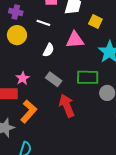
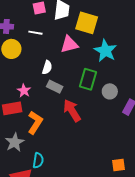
yellow square: (95, 22) -> (87, 23), size x1.6
white semicircle: (49, 50) -> (47, 67), moved
green rectangle: (88, 77) -> (88, 79), turned -65

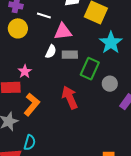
pink triangle: (69, 44) -> (63, 32), moved
gray rectangle: (55, 87) -> (70, 55), moved, turned -35

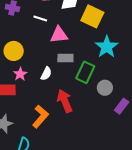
yellow circle: (18, 28) -> (14, 51), moved
white semicircle: (51, 52) -> (46, 74), moved
orange L-shape: (32, 104) -> (40, 116), moved

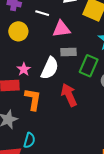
yellow circle: (14, 51) -> (18, 31), moved
white semicircle: (46, 74) -> (50, 68), size x1.6
orange L-shape: (40, 116) -> (33, 99), moved, turned -30

